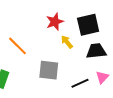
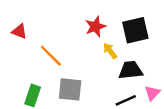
black trapezoid: (96, 51) -> (131, 70), moved
gray square: (49, 70) -> (70, 89), moved

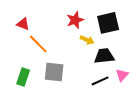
red triangle: (19, 31) -> (23, 24), moved
yellow arrow: (110, 51) -> (87, 40), turned 152

